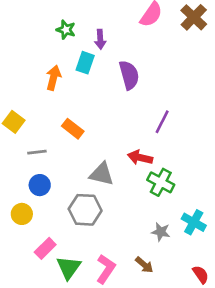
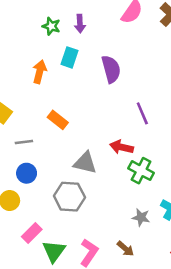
purple arrow: (100, 39) -> (80, 24), moved
purple line: (162, 122) -> (142, 113), turned -50

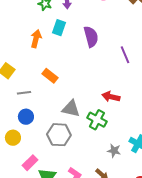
purple line: (142, 113) -> (125, 55), moved
red arrow: (122, 147) -> (111, 97), moved
green cross: (141, 171) -> (97, 120), moved

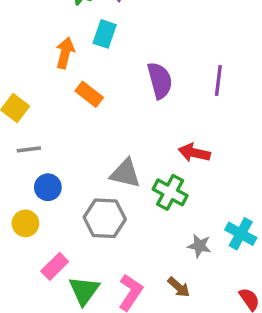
purple semicircle: (91, 37) -> (160, 80), moved
purple line: (125, 55) -> (218, 80), turned 30
orange rectangle: (50, 76) -> (89, 94), moved
gray line: (24, 93) -> (29, 149), moved

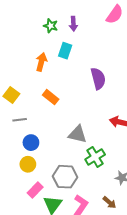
orange rectangle: (89, 94) -> (51, 97), moved
green cross: (170, 192) -> (95, 157), moved, turned 30
gray hexagon: (105, 218) -> (65, 177), moved
yellow circle: (25, 223) -> (28, 164), moved

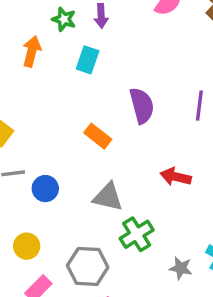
orange arrow: (41, 62) -> (32, 51), moved
orange rectangle: (51, 97) -> (98, 136), moved
blue circle: (31, 143) -> (45, 189), moved

